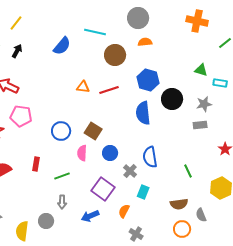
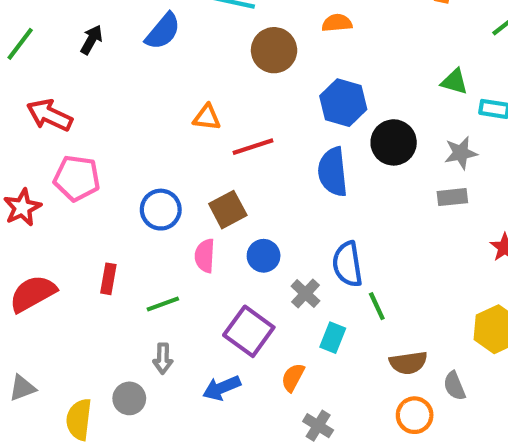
black arrow: (17, 51) -> (91, 40), moved
red line: (109, 90) -> (253, 147), moved
brown square: (93, 131) -> (228, 210), turned 30
green line: (188, 171) -> (377, 306), moved

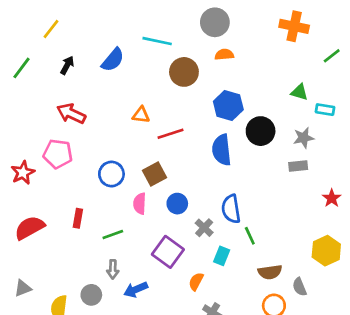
red arrow: (50, 115) -> (71, 114), moved
blue arrow: (222, 388) -> (136, 290), moved

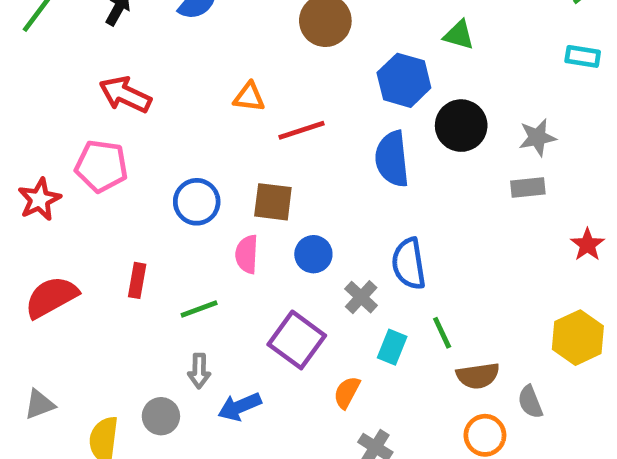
green triangle: (299, 92) -> (459, 35), moved
cyan rectangle: (325, 110) -> (583, 56), moved
brown square: (154, 174) -> (273, 202), turned 35
green line: (250, 236) -> (442, 333), moved

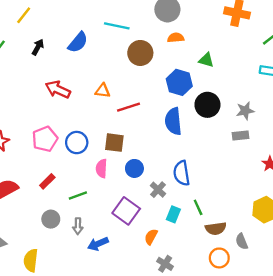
red arrow: (125, 95) -> (58, 89), moved
pink pentagon: (101, 166) -> (45, 139), moved, turned -30
red rectangle: (137, 280) -> (47, 181), turned 35
gray circle: (161, 416) -> (51, 219), moved

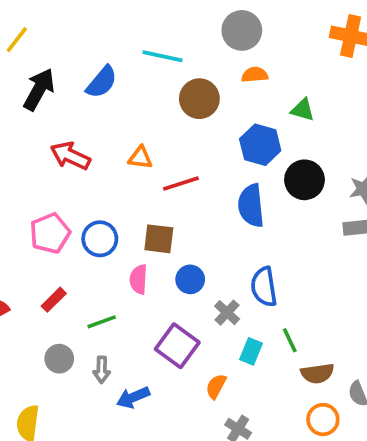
black arrow: (38, 47) -> (39, 89), size x1.6

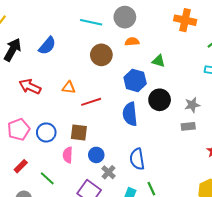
cyan line: (162, 56) -> (91, 22), moved
gray cross: (227, 313) -> (109, 172), moved
green line: (102, 322) -> (47, 178), turned 63

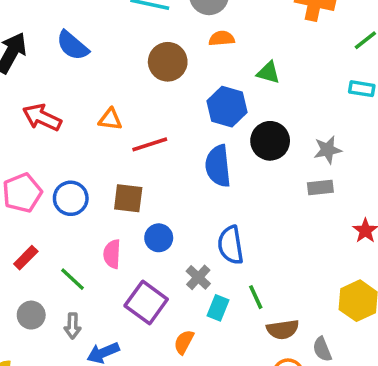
blue semicircle: (47, 46) -> (72, 46), turned 90
pink semicircle: (68, 155) -> (112, 254), moved
gray cross: (109, 172) -> (198, 277), moved

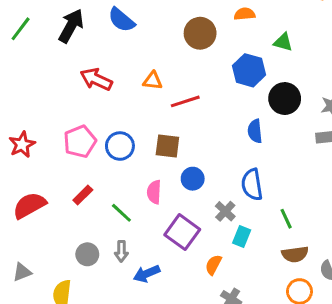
blue semicircle: (218, 166) -> (255, 131), moved, size x0.7
green line: (256, 297) -> (286, 219), moved
gray circle: (31, 315) -> (87, 254), moved

